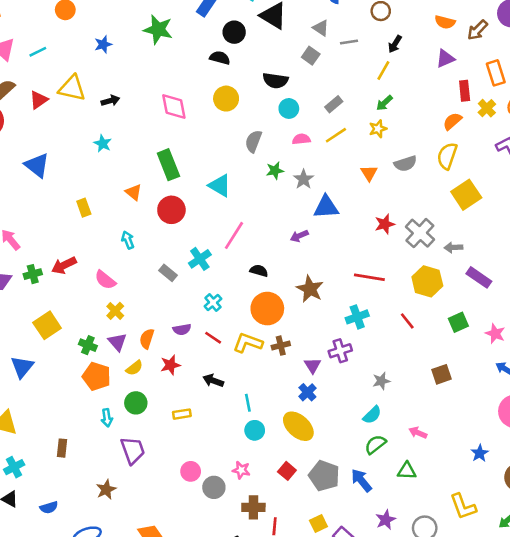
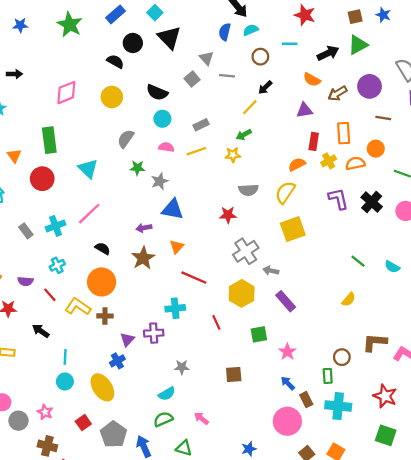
pink diamond: (174, 107) -> (66, 93), turned 65
orange triangle: (369, 173) -> (177, 247), moved
red star: (385, 224) -> (228, 215), moved
brown star: (310, 289) -> (143, 258), moved

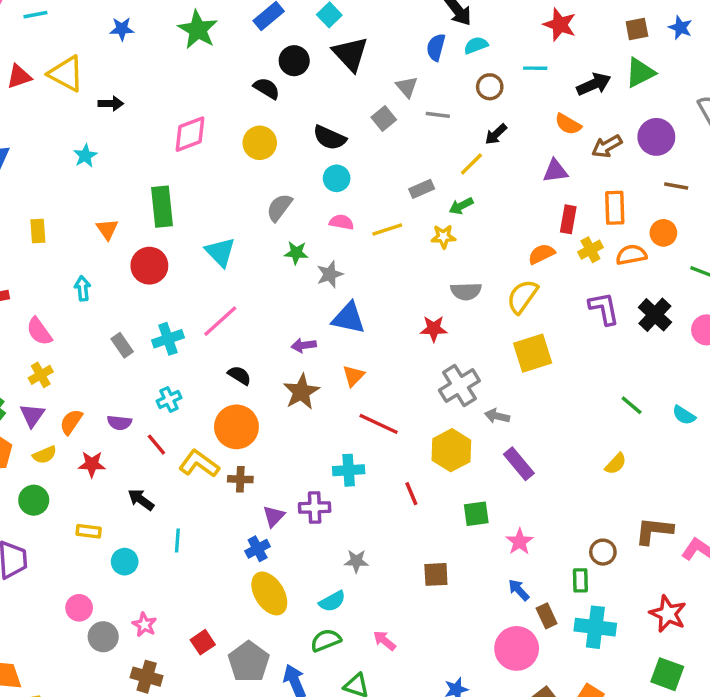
gray rectangle: (201, 125) -> (422, 189), moved
cyan circle: (65, 381) -> (125, 562), moved
yellow ellipse: (102, 387) -> (269, 593), moved

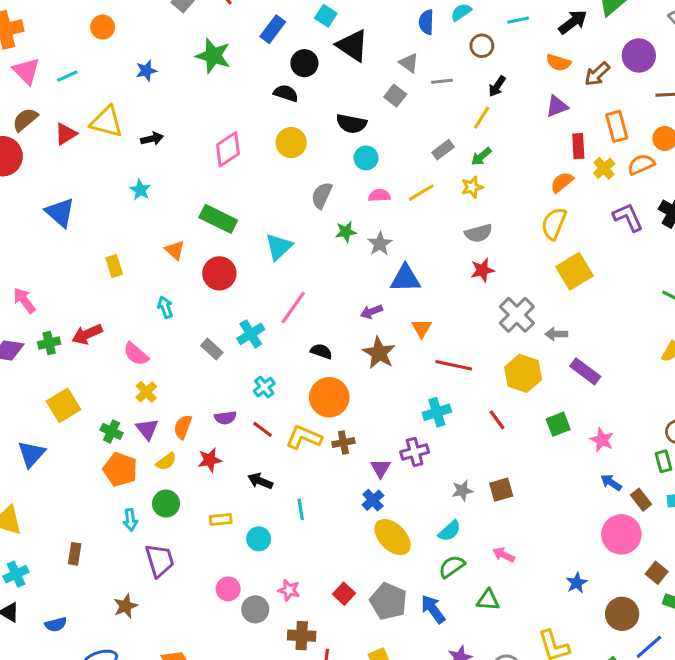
green rectangle: (162, 207) -> (218, 219), turned -45
cyan triangle: (220, 252) -> (279, 247), turned 44
gray semicircle: (466, 291) -> (479, 233), moved
brown square: (436, 574) -> (501, 490), moved

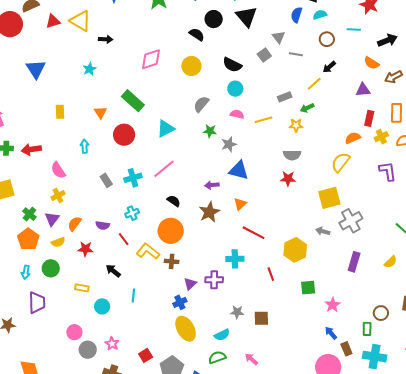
yellow square: (575, 271) -> (329, 198), moved
gray cross: (517, 315) -> (351, 221), moved
purple rectangle: (585, 371) -> (354, 262), moved, turned 54

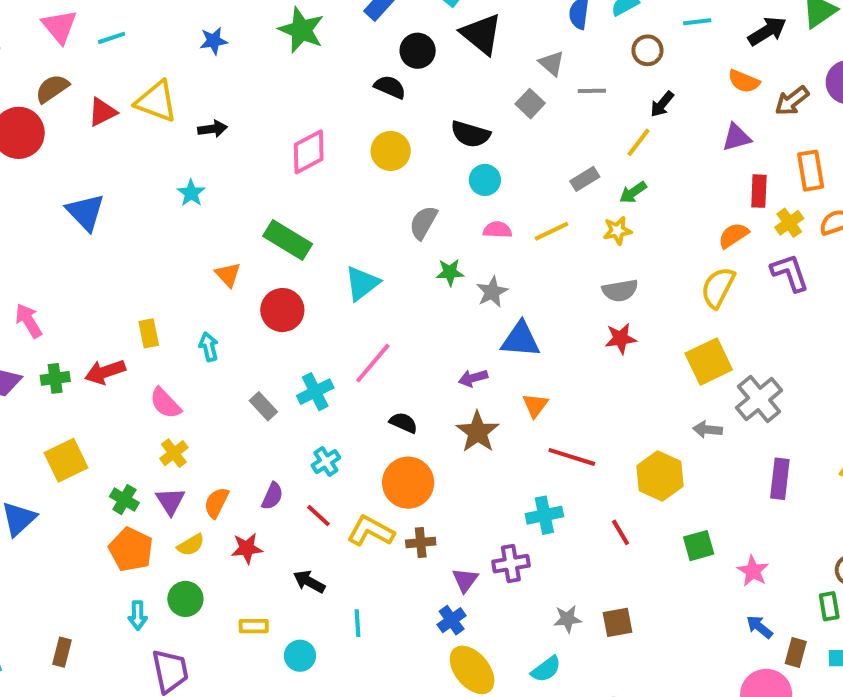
yellow rectangle: (60, 112) -> (149, 333), moved
purple L-shape: (388, 171) -> (790, 273), moved
purple semicircle: (103, 225) -> (272, 496), turned -64
brown rectangle: (346, 349) -> (796, 653), turned 48

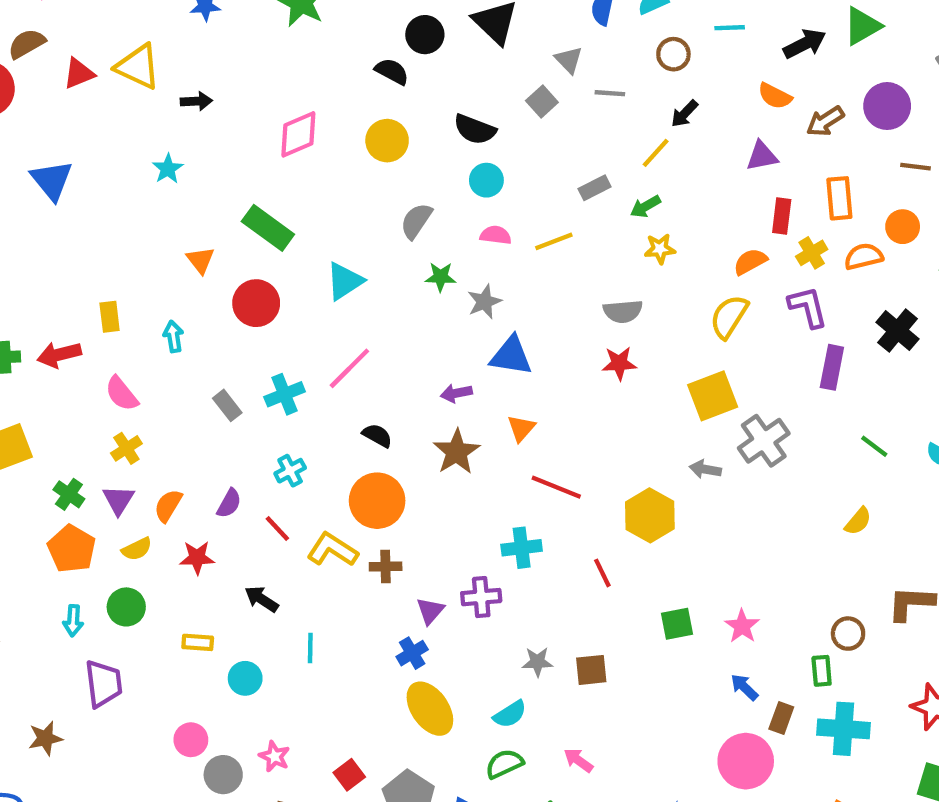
yellow star: (617, 231) -> (660, 249), moved
purple rectangle: (780, 479) -> (832, 367), moved
green square: (699, 546) -> (677, 624), moved

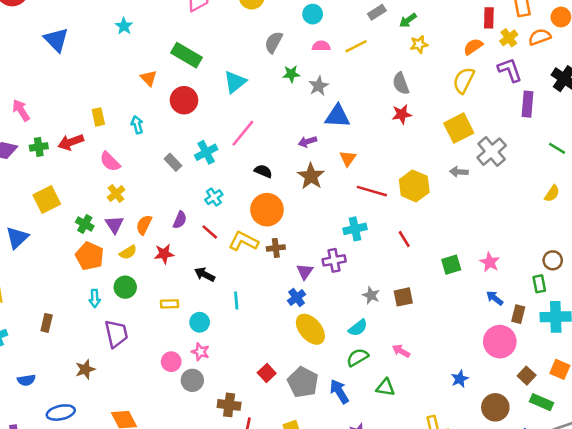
gray semicircle: (623, 311) -> (401, 83), turned 80
yellow hexagon: (650, 515) -> (414, 186), moved
gray star: (537, 662) -> (371, 295), turned 30
pink star: (274, 756) -> (200, 352), moved

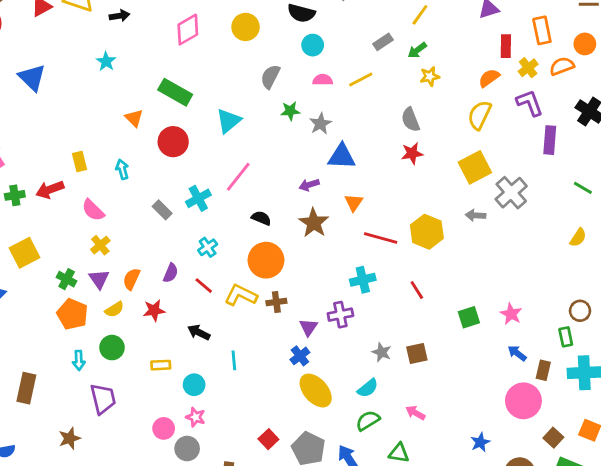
brown rectangle: (47, 323) -> (26, 388), size x1.5

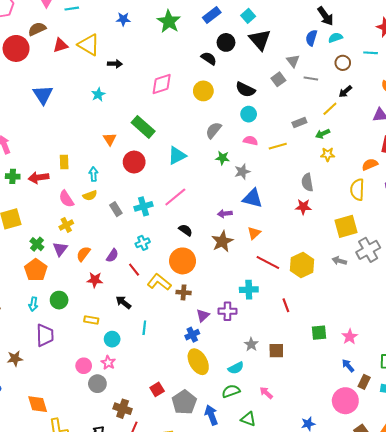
yellow semicircle: (479, 115) -> (357, 190), turned -35
yellow semicircle: (114, 309) -> (90, 195), moved

